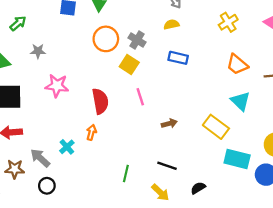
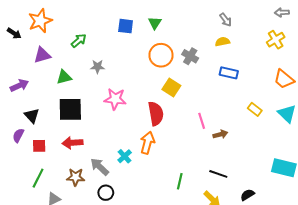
yellow square: (129, 64) -> (171, 87), moved
pink line: (140, 97) -> (202, 121), moved
yellow rectangle: (216, 127) -> (255, 109), moved, size x0.6
orange arrow: (91, 132) -> (147, 143), size x1.5

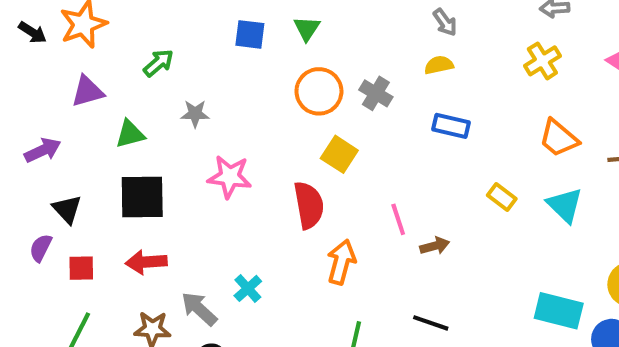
black arrow: (14, 33) -> (33, 32), moved
orange arrow: (147, 143) -> (341, 262), moved

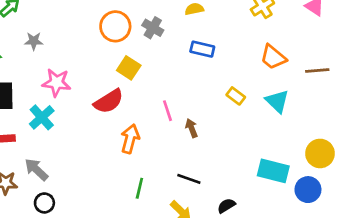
red semicircle: (309, 205) -> (109, 101), turned 68
brown arrow: (435, 246) -> (192, 128), turned -96
cyan cross: (248, 288) -> (42, 117), moved, size x1.4

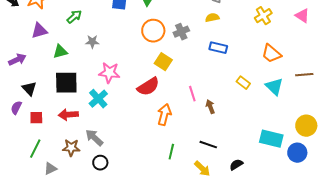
gray cross: (153, 28) -> (181, 32), turned 35
brown line: (317, 71) -> (304, 75), moved

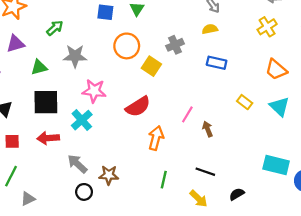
orange circle: (153, 31) -> (127, 46), moved
gray star: (92, 42) -> (75, 56), size x1.5
yellow square: (163, 62) -> (151, 66), moved
pink line: (192, 94) -> (187, 114), turned 49
brown star: (71, 148) -> (109, 175), moved

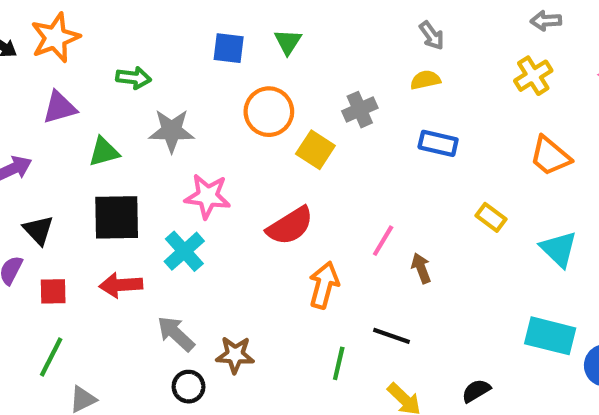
green arrow: (55, 28) -> (134, 78), turned 48
cyan triangle: (279, 107) -> (559, 249), moved
black line: (205, 172) -> (392, 336), moved

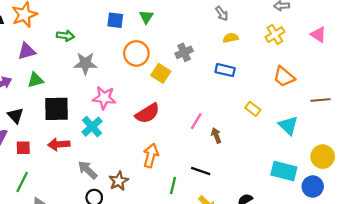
yellow semicircle: (425, 80) -> (231, 38), moved
green triangle: (104, 152) -> (35, 80), moved
orange arrow: (324, 285) -> (151, 155), moved
brown star: (235, 355) -> (119, 181), turned -30

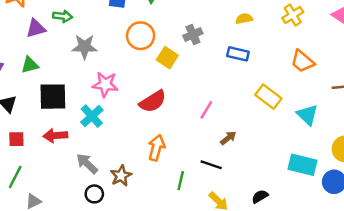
purple triangle: (27, 51) -> (36, 28), moved
yellow rectangle: (253, 109) -> (268, 97), size x1.5
brown arrow: (216, 135) -> (228, 138), moved, turned 72

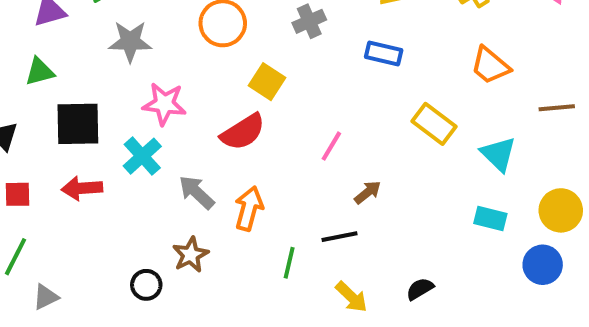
yellow square: (167, 58) -> (267, 82), moved
gray arrow: (87, 164) -> (197, 192), moved
black line: (211, 165) -> (339, 237), turned -30
cyan rectangle: (302, 165) -> (490, 218), moved, size x0.7

